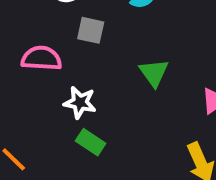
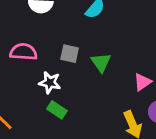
gray square: (91, 30) -> (70, 54), moved

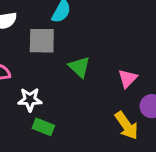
gray square: (70, 54) -> (42, 41), moved, size x1.4

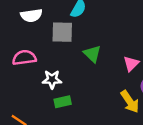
green rectangle: (43, 127) -> (63, 102), turned -35

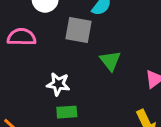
pink semicircle: (24, 58) -> (22, 37), moved

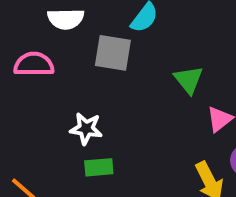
green triangle: (110, 61) -> (189, 80), moved

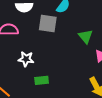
white star: (86, 129) -> (26, 59), moved

